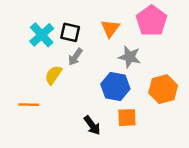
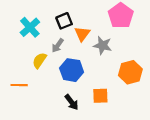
orange triangle: (110, 28) -> (82, 34), moved
black square: (70, 32) -> (64, 21), moved, turned -35
blue hexagon: (115, 87) -> (72, 70), moved

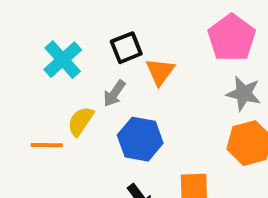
gray star: (103, 45) -> (244, 93), moved
orange line: (19, 85) -> (47, 145), moved

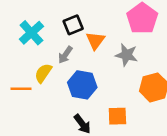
gray star: (244, 93) -> (127, 55), moved

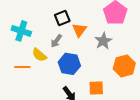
cyan cross: (31, 33) -> (21, 31), moved, turned -30
gray star: (127, 55) -> (103, 41), turned 30
yellow semicircle: (43, 73) -> (39, 55), turned -84

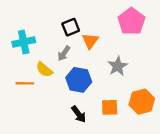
cyan cross: (21, 31) -> (24, 42), turned -30
gray star: (103, 41) -> (118, 66), moved
orange hexagon: (124, 66) -> (142, 102), moved

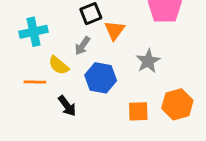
black arrow: (79, 114) -> (67, 106), moved

